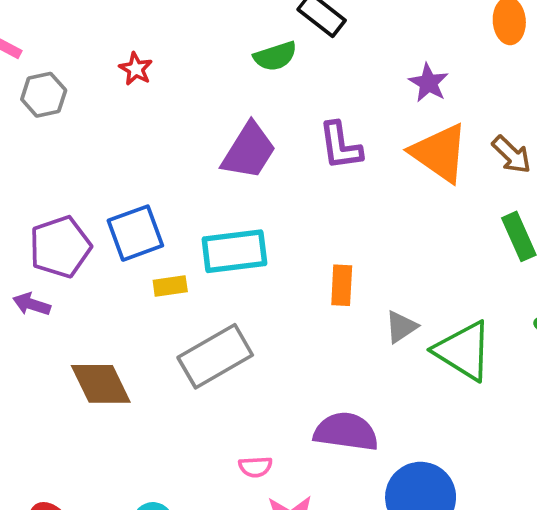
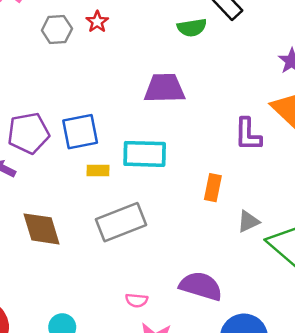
gray hexagon: (44, 95) -> (57, 30), moved
purple L-shape: (340, 146) -> (248, 134), moved
purple trapezoid: (249, 151) -> (164, 88), turned -132

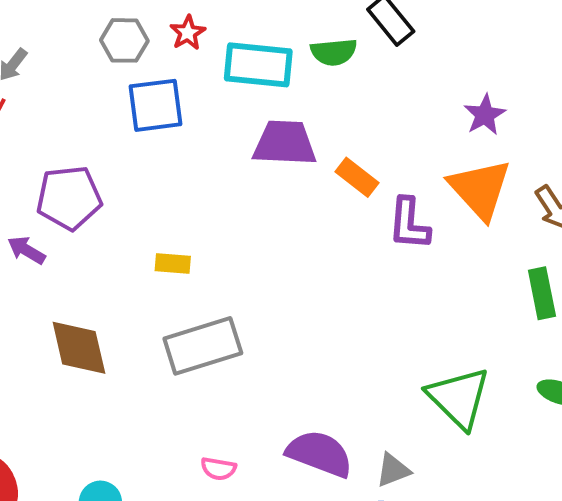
blue square: (80, 132) -> (156, 105), moved
cyan rectangle: (145, 154) -> (258, 65), moved
orange rectangle: (213, 188) -> (357, 177), moved, turned -68
gray triangle: (248, 222) -> (393, 470), moved

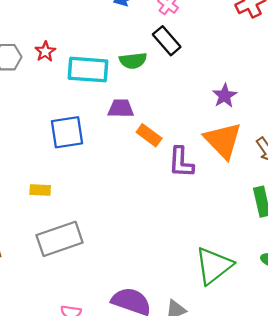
blue square: (156, 105) -> (67, 132), moved
purple trapezoid: (285, 143) -> (121, 108), moved, size x0.7
green triangle: (459, 398) -> (214, 266), turned 39

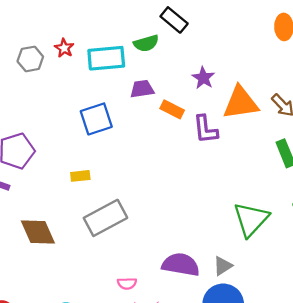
purple star: (225, 96) -> (203, 78), moved
orange triangle: (223, 140) -> (241, 103), turned -45

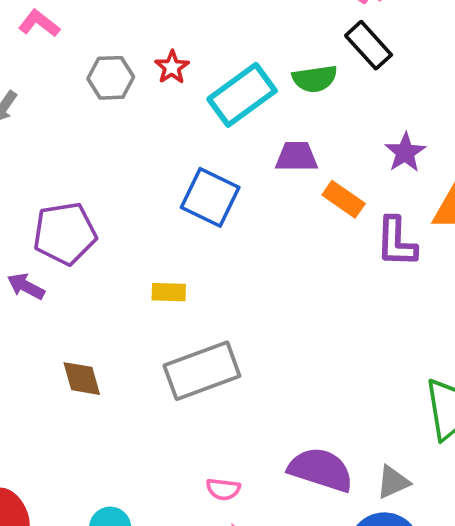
cyan rectangle: (106, 58) -> (242, 95), turned -39
blue square: (96, 119) -> (210, 197), turned 36
brown diamond: (38, 232) -> (82, 379), size x0.7

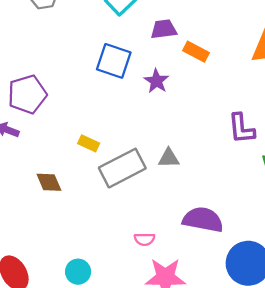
purple star: (405, 152) -> (156, 81), moved
purple L-shape: (396, 242) -> (241, 129), moved
yellow rectangle: (169, 292) -> (89, 143), moved, turned 30
gray triangle: (393, 482) -> (169, 158), moved, turned 30

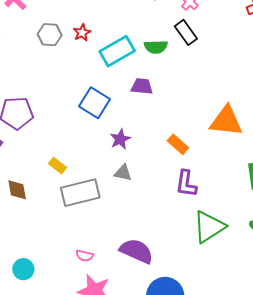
orange rectangle: (196, 52) -> (178, 144), moved
purple star: (156, 81) -> (120, 139), moved
gray triangle: (169, 158) -> (123, 173), moved

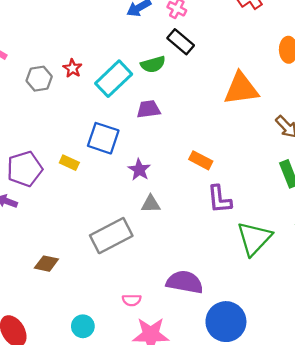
orange triangle: (226, 121) -> (241, 89), moved
yellow rectangle: (57, 166) -> (69, 163), moved
brown diamond: (17, 190) -> (46, 264), moved, turned -55
cyan circle: (23, 269) -> (83, 326), moved

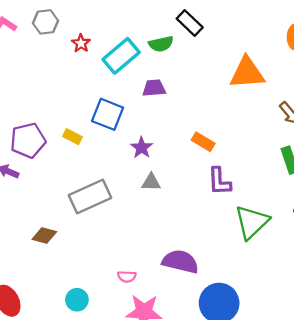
gray hexagon: (39, 79) -> (45, 22), moved
gray rectangle: (111, 236) -> (90, 197), moved

